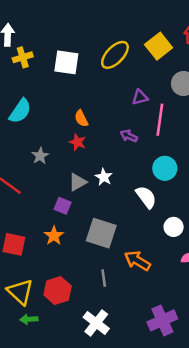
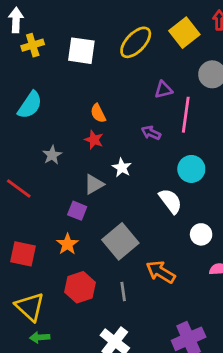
white star: (104, 177) -> (122, 168), moved
gray square: (101, 233) -> (120, 241), turned 32
red hexagon: (58, 291) -> (80, 287), moved

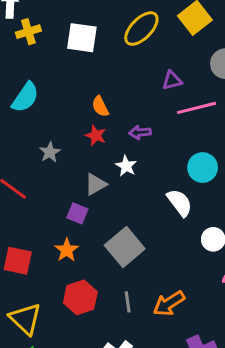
pink line: (186, 115) -> (196, 108), turned 68
purple arrow: (151, 133) -> (140, 132), moved, turned -30
orange arrow: (161, 272) -> (169, 303), moved, turned -64

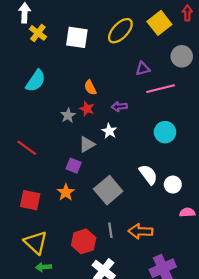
yellow cross: (28, 32) -> (38, 33), turned -36
gray star: (50, 152) -> (68, 115), moved
white semicircle: (180, 203) -> (148, 175), moved
red hexagon: (80, 297) -> (84, 241), moved
orange arrow: (169, 303) -> (140, 231), turned 35

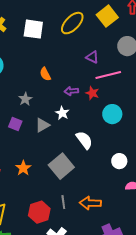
purple triangle: (143, 69) -> (92, 57), turned 40
red star: (87, 109) -> (92, 93), moved
purple square: (74, 166) -> (15, 124), moved
white semicircle: (148, 175) -> (84, 140), moved

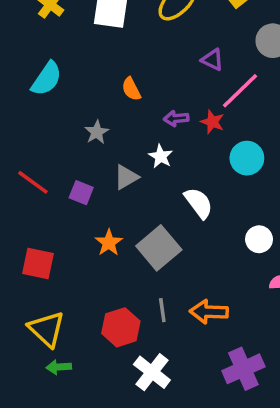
pink line: (108, 75) -> (240, 91), turned -30
purple square: (15, 124) -> (81, 193), moved
orange star: (23, 168) -> (109, 243), moved

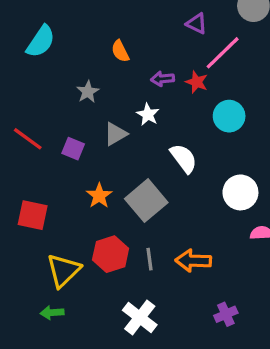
white circle: (259, 239) -> (240, 192), size x1.4
red hexagon: (121, 327) -> (111, 254), moved
yellow triangle: (47, 329) -> (63, 270), moved, turned 33
purple cross: (243, 369) -> (226, 314), size x0.6

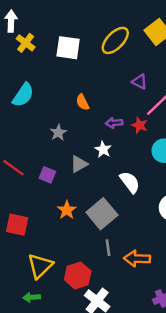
red hexagon: (111, 254) -> (78, 275), moved
gray line: (150, 259) -> (108, 248), moved

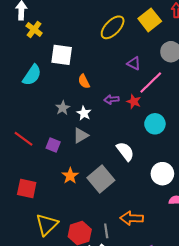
white square: (68, 48) -> (62, 55), moved
white star: (103, 149) -> (84, 113), moved
gray line: (108, 248) -> (106, 231), moved

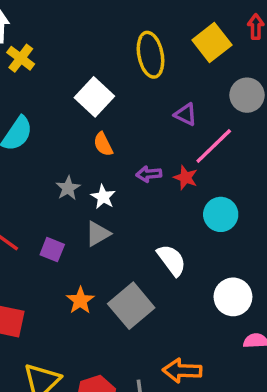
yellow ellipse: (113, 27) -> (151, 55), turned -55
white square: (62, 55) -> (94, 97), moved, turned 35

